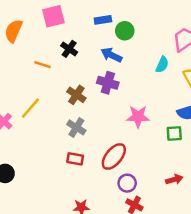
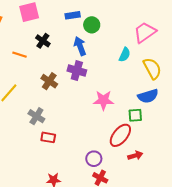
blue arrow: (111, 55) -> (80, 46), turned 42
gray cross: (76, 127) -> (36, 116), moved
red ellipse: (114, 156) -> (120, 135), moved

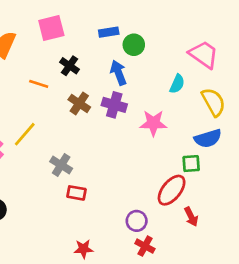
pink trapezoid: (145, 32) -> (204, 55), turned 70
brown cross: (49, 81) -> (79, 103), moved
pink star: (103, 100) -> (153, 123), moved
red arrow: (135, 155) -> (191, 217), turned 80

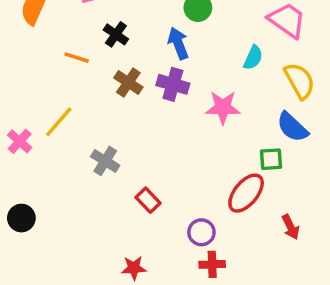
blue semicircle: (208, 138) -> (292, 127), turned 60
red rectangle: (76, 193) -> (148, 200), moved, turned 36
red arrow: (191, 217) -> (291, 227), moved
red cross: (145, 246) -> (212, 264), turned -30

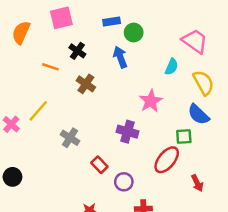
purple cross: (173, 84) -> (128, 132), moved
pink star: (223, 107) -> (151, 101), turned -30
purple circle: (201, 232) -> (124, 182), moved

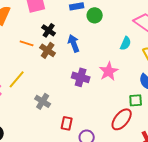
blue arrow: (120, 57) -> (74, 43), moved
brown cross: (86, 84) -> (48, 50), moved
purple cross: (128, 132) -> (81, 77), moved
red rectangle: (99, 165) -> (67, 123), turned 56

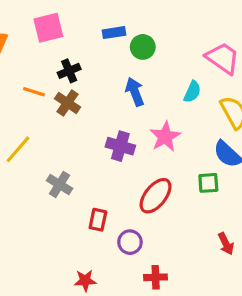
black cross: (49, 30) -> (69, 71), turned 32
blue arrow: (74, 43) -> (135, 92), moved
red ellipse: (122, 119) -> (156, 196), moved

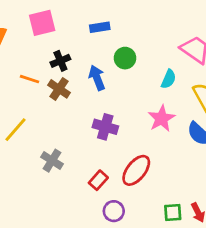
green circle: (143, 47) -> (125, 58), moved
blue arrow: (135, 92) -> (97, 78), moved
pink star: (165, 137) -> (162, 118), moved
green square: (208, 183) -> (173, 212), moved
red rectangle: (98, 220) -> (98, 180), moved, turned 30

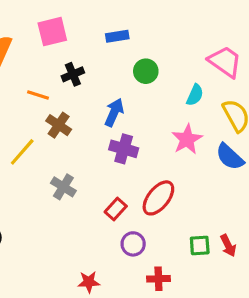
blue arrow: (97, 78) -> (114, 112), moved, turned 45
brown cross: (59, 89) -> (59, 125), moved

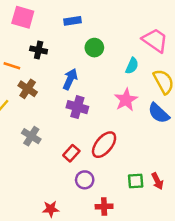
pink square: (52, 32) -> (23, 17), turned 30
black cross: (73, 74) -> (39, 50), turned 35

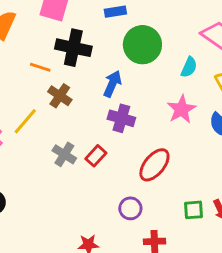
green circle: (94, 48) -> (142, 45), size x1.6
black cross: (39, 50) -> (73, 48), size x1.6
red rectangle: (71, 153) -> (96, 156), moved

